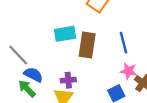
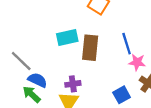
pink star: (128, 71) -> (137, 62), moved

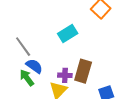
cyan rectangle: (67, 38) -> (68, 33), turned -30
brown rectangle: (90, 48) -> (83, 71), moved

